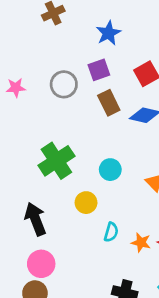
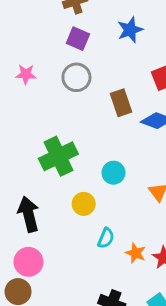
purple square: (99, 70) -> (78, 39), moved, turned 35

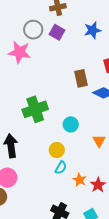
pink star: (26, 74) -> (20, 52), size x1.6
gray circle: (76, 77) -> (33, 30), moved
yellow circle: (84, 204) -> (57, 150), moved

